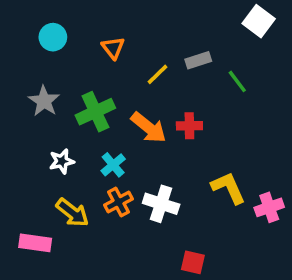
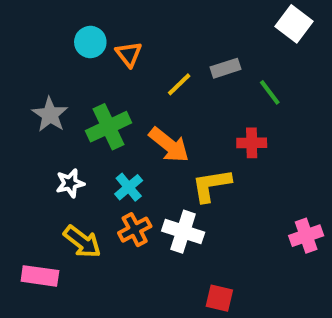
cyan circle: (53, 37) -> (90, 42), moved
red cross: (189, 126) -> (252, 143), moved
yellow L-shape: (228, 188) -> (211, 185), moved, turned -75

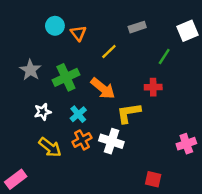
white square: (294, 24) -> (188, 31), moved, turned 30
gray rectangle: (225, 68) -> (137, 27), moved
green line: (270, 92) -> (164, 56), turned 70
pink rectangle: (40, 276) -> (16, 179), moved, turned -45
red square: (219, 298) -> (153, 179), moved

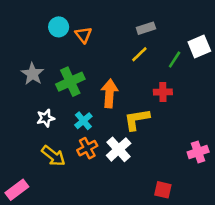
white square: (188, 31) -> (199, 46), moved
yellow line: (109, 52) -> (139, 54), moved
orange arrow: (103, 88) -> (109, 93), turned -125
white cross: (111, 141) -> (119, 149), turned 30

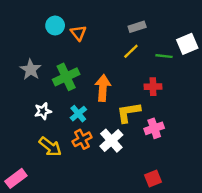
green line: (175, 59) -> (164, 56), turned 63
pink cross: (198, 152) -> (154, 128), moved
red square: (163, 190) -> (153, 178), turned -35

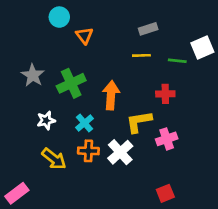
cyan circle: (55, 26) -> (59, 17), moved
yellow line: (131, 51) -> (141, 55), turned 42
orange cross: (82, 139) -> (88, 151), turned 30

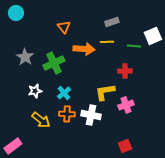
cyan circle: (59, 17) -> (16, 13), moved
orange arrow: (111, 95) -> (84, 49), moved, turned 90
white cross: (120, 152) -> (91, 115), turned -36

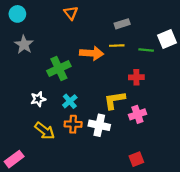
orange triangle: (64, 27) -> (71, 13), moved
gray star: (25, 57) -> (24, 45), moved

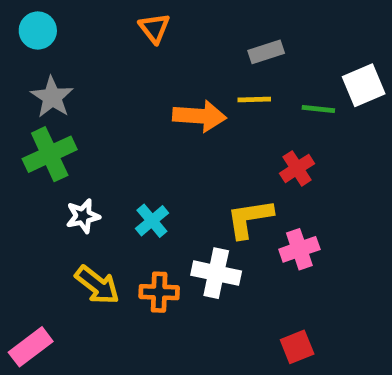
green cross: (59, 69) -> (50, 154), moved
red cross: (136, 77) -> (297, 168), turned -32
orange cross: (73, 124) -> (159, 292), moved

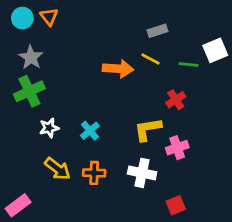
orange triangle: (154, 28) -> (49, 17), moved
yellow line: (254, 99) -> (150, 59), turned 30
white cross: (216, 273) -> (142, 173), moved

